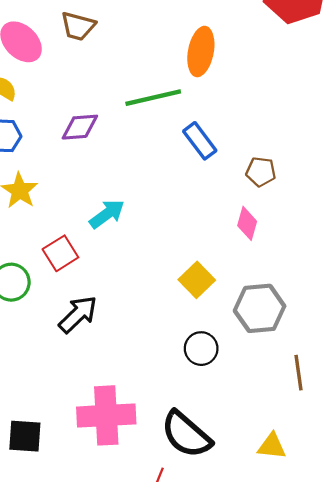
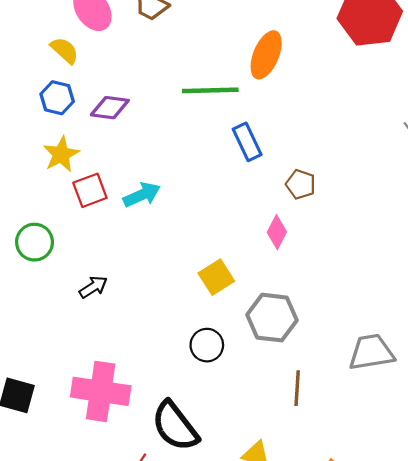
purple diamond: (80, 127) -> (110, 108), moved
red square: (60, 253) -> (90, 190), moved
black arrow: (78, 314) -> (93, 287), size x0.7

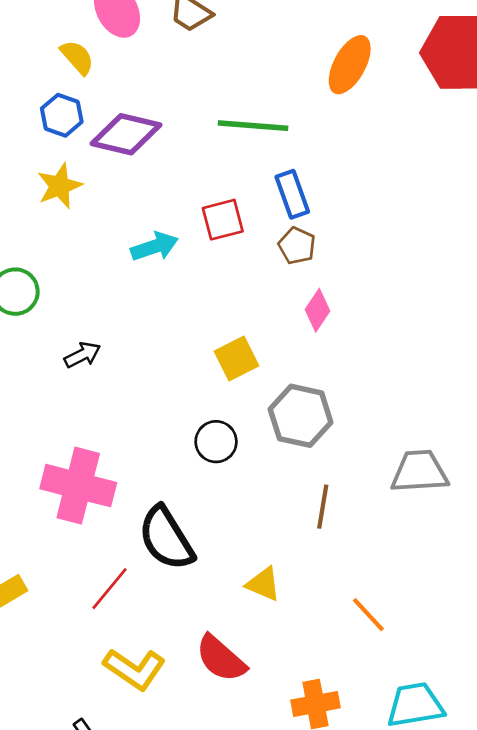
orange ellipse: (266, 55) -> (350, 65), moved
purple diamond: (110, 108) -> (126, 134), size x1.4
brown pentagon: (301, 184) -> (297, 246), moved
red square: (90, 190) -> (223, 220), moved

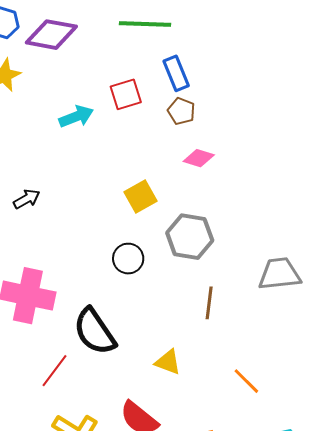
pink diamond: (318, 310) -> (199, 158), turned 76

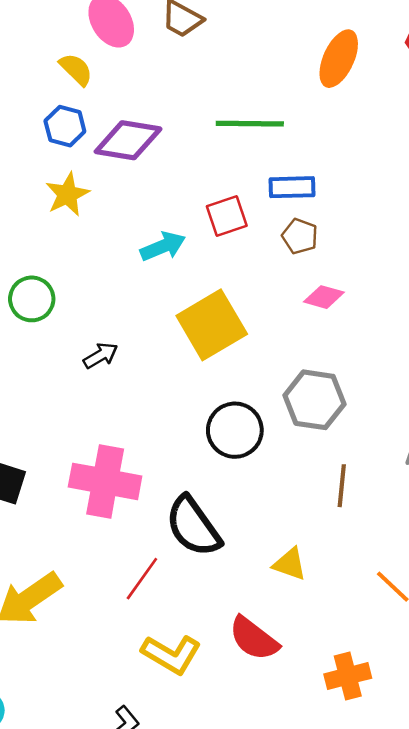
blue rectangle: (176, 73) -> (292, 187), turned -68
yellow square: (141, 196) -> (212, 325), moved, size x1.6
black circle: (128, 259) -> (235, 430), size x1.4

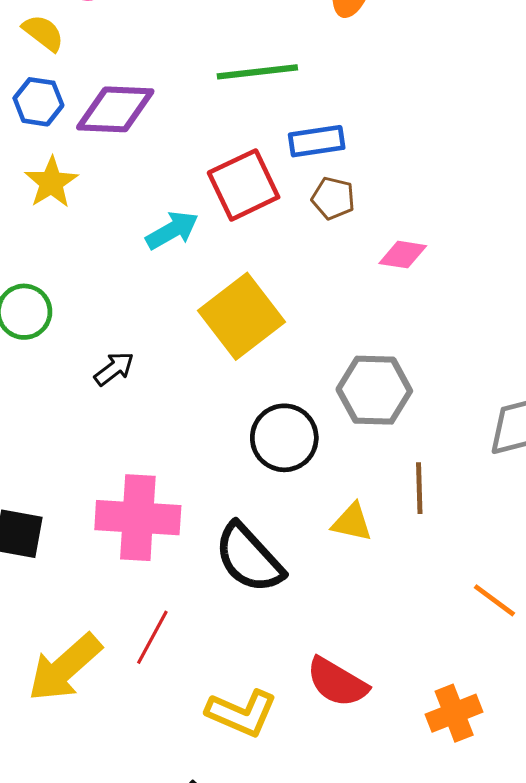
red square: (227, 216) -> (244, 185), size x1.4
pink diamond: (324, 297) -> (403, 255), moved
yellow triangle: (290, 564) -> (352, 522), moved
red line: (142, 579) -> (152, 637), moved

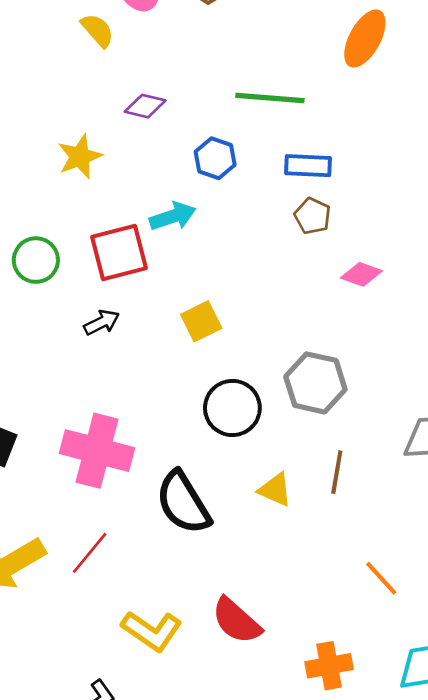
blue hexagon: (38, 102) -> (215, 158), moved
purple diamond: (115, 109) -> (145, 106), size x0.6
red square: (244, 185) -> (119, 252), moved
yellow square: (241, 316) -> (201, 321), moved, size x0.6

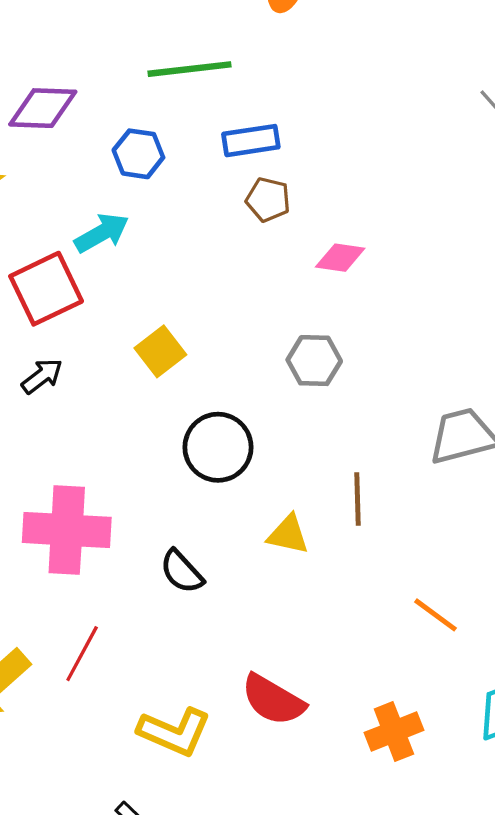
purple diamond: (145, 106) -> (43, 108), size x1.4
gray hexagon: (315, 383) -> (314, 361), moved, size x0.7
black semicircle: (183, 503) -> (182, 572), size x0.6

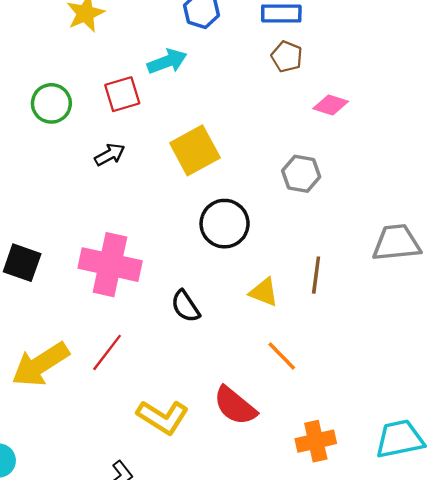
red square: (46, 289) -> (122, 94), size x0.7
yellow square: (160, 351) -> (195, 150), size x1.4
orange line: (435, 615) -> (282, 356), moved

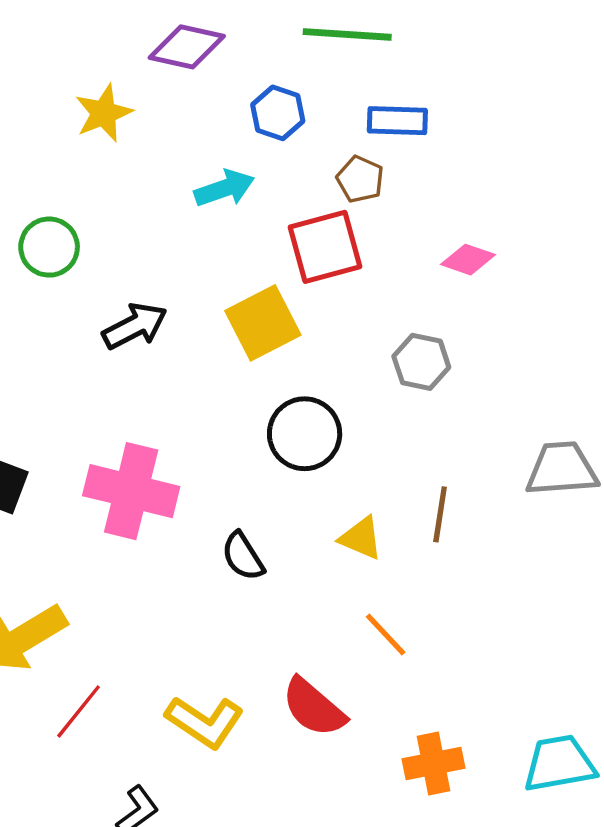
brown pentagon: (287, 57) -> (360, 179), moved
red square: (122, 94) -> (325, 247), moved, size x1.4
black arrow: (110, 155) -> (135, 326), size x1.4
red line: (107, 352) -> (79, 711), moved

